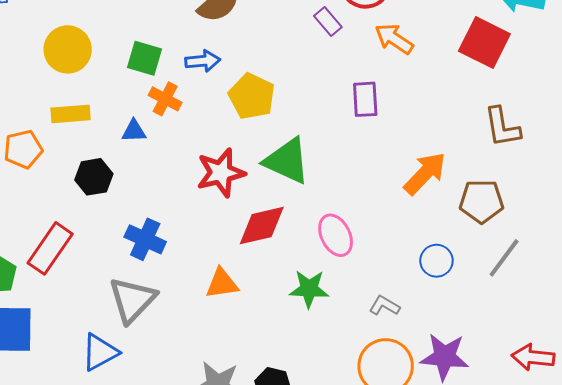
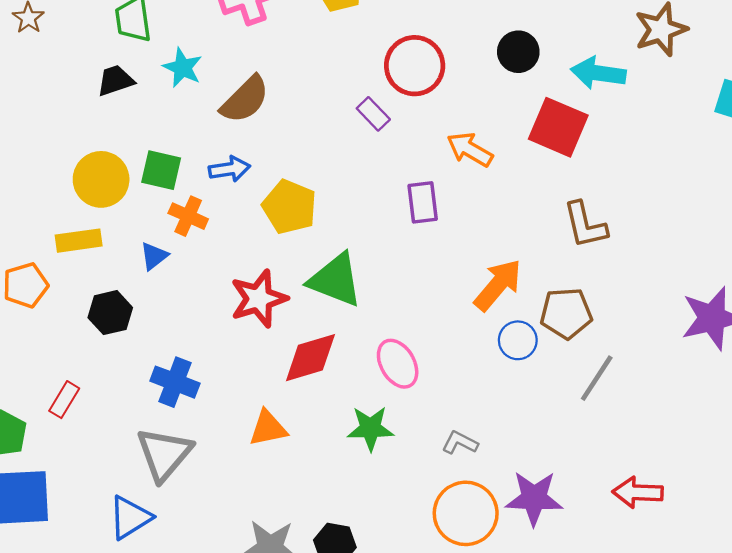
orange arrow: (394, 39) -> (470, 149), moved
yellow circle: (68, 49) -> (101, 179), moved
blue triangle: (134, 131) -> (154, 256), turned -32
red rectangle: (50, 248) -> (64, 400), size x0.6
blue circle: (436, 261) -> (518, 340), moved

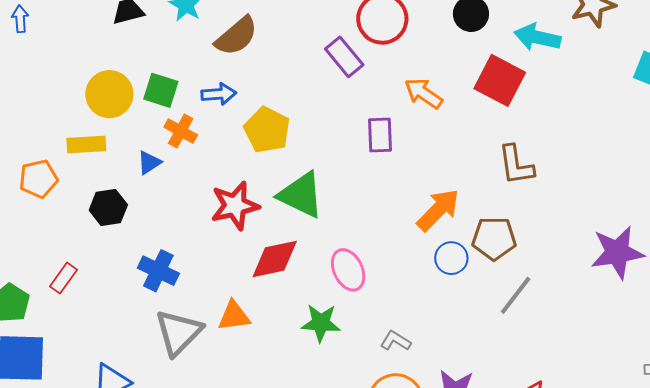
purple rectangle: (373, 114) -> (344, 57), size x1.4
gray triangle: (164, 454) -> (179, 332), moved

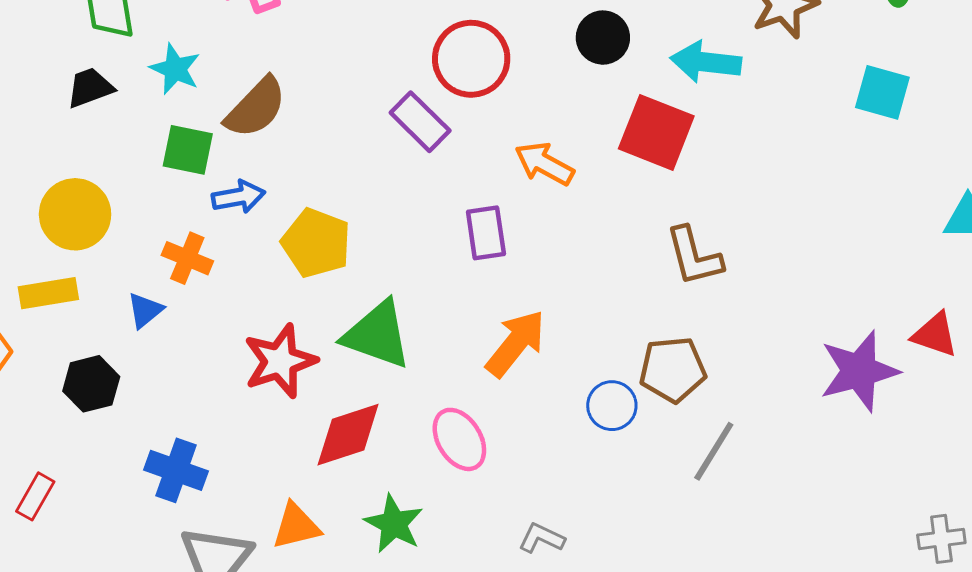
green square: (161, 90) -> (188, 150), moved
orange arrow: (438, 210) -> (516, 343), moved
green star: (321, 323) -> (394, 524), moved, turned 30

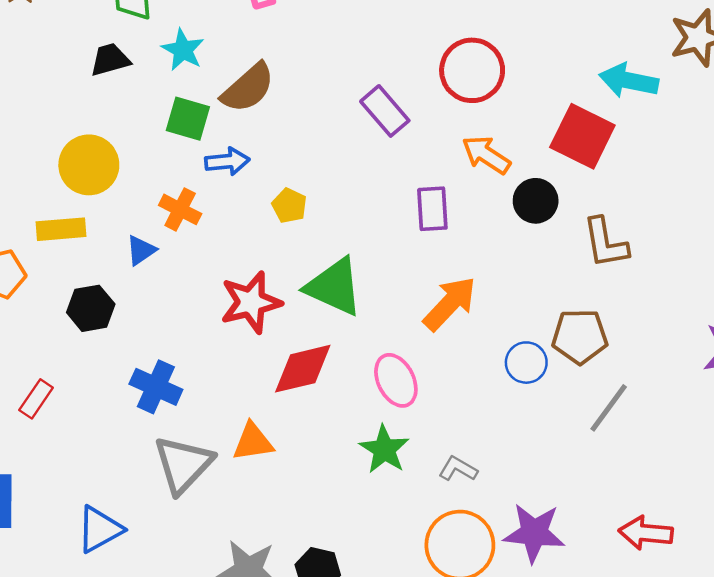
black circle: (603, 38) -> (536, 201), moved
red circle: (471, 59) -> (472, 70), moved
yellow pentagon: (316, 243) -> (289, 206), size x0.6
green star: (394, 524) -> (384, 449), moved

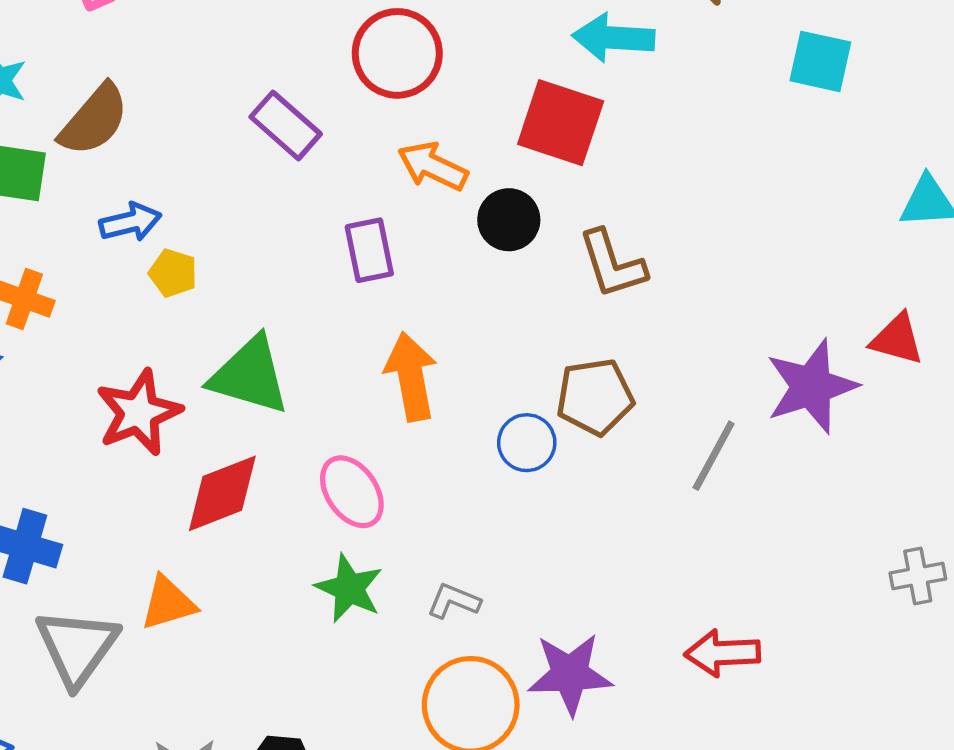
blue arrow: (227, 161) -> (130, 222), moved
orange arrow: (450, 304) -> (411, 377), turned -46
gray line: (609, 408) -> (714, 456), moved

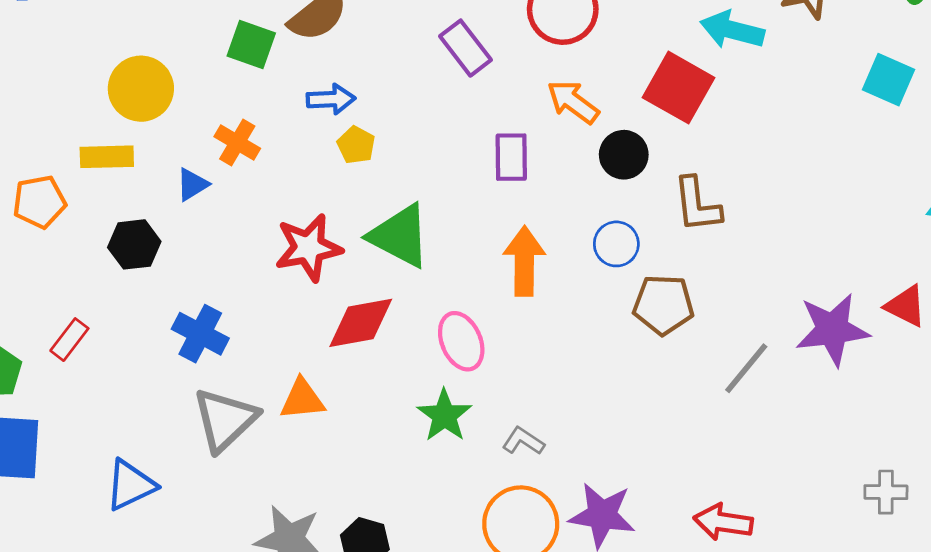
blue circle: (527, 443) -> (616, 244), moved

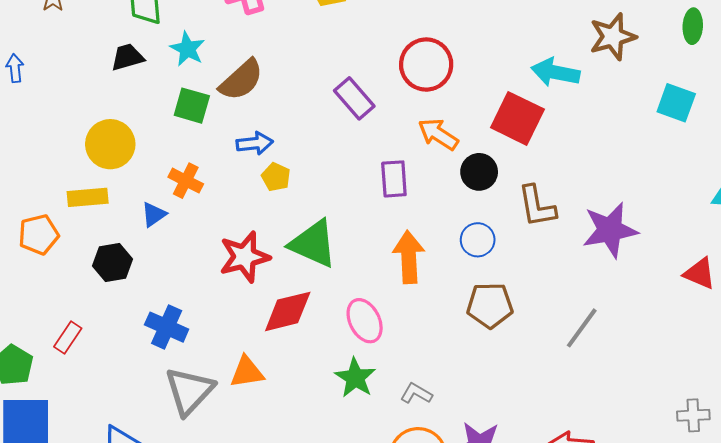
brown pentagon: (663, 305) -> (490, 305), moved
purple star: (832, 329) -> (610, 230), moved

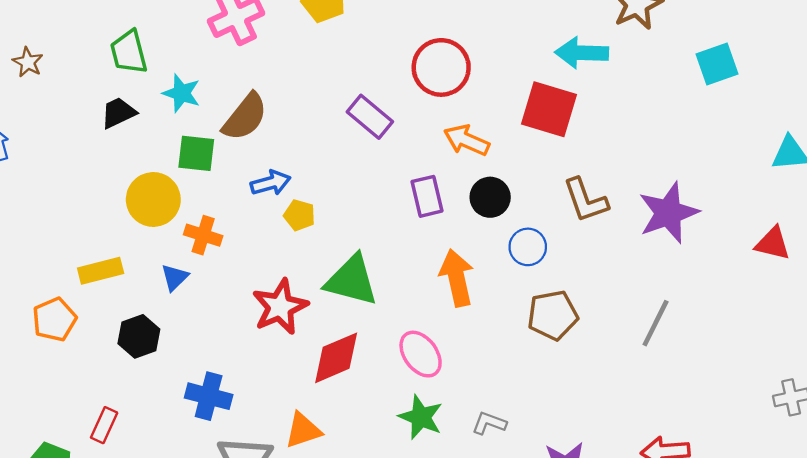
cyan square: (676, 103) -> (717, 64), turned -30
yellow circle: (110, 144) -> (153, 199), moved
black circle: (479, 172) -> (490, 197), moved

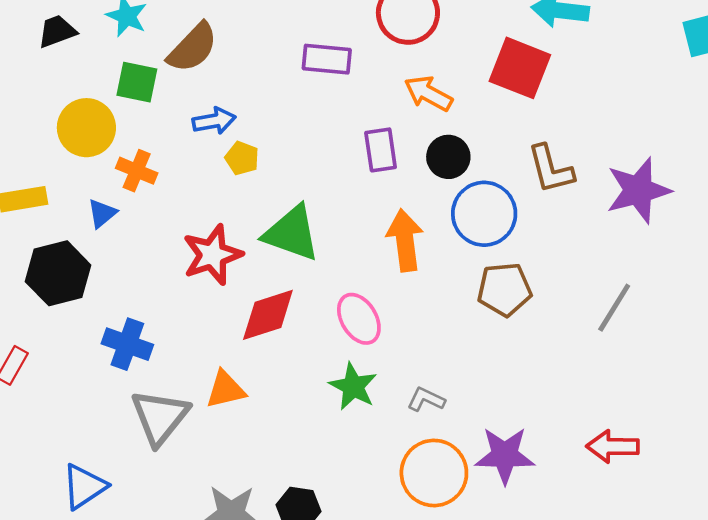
purple rectangle: (370, 117) -> (327, 59), turned -39
blue circle: (528, 247) -> (484, 214), size x1.6
black hexagon: (139, 336) -> (58, 273), size x1.4

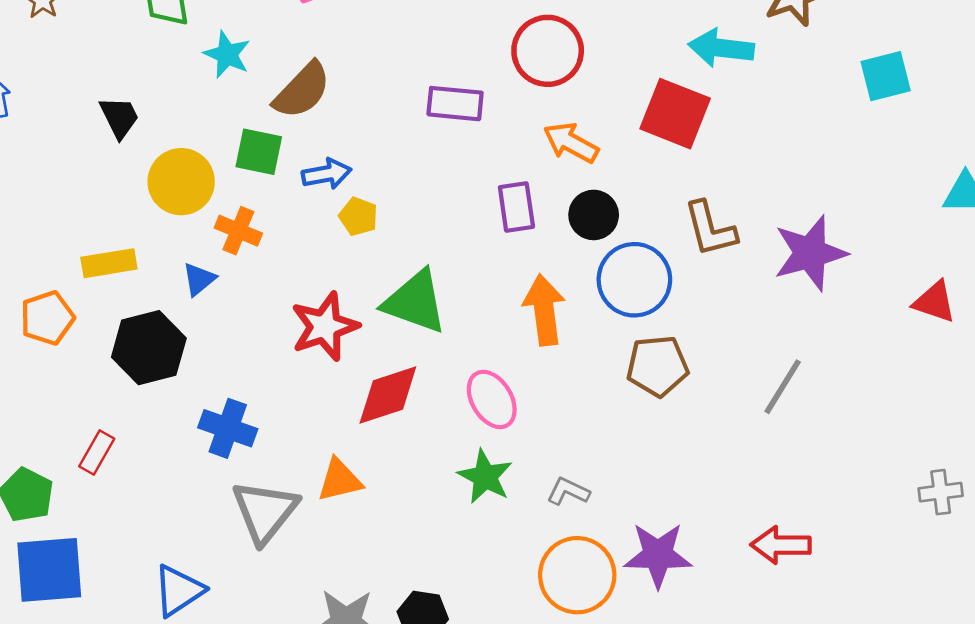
black trapezoid: (57, 31) -> (119, 117), moved, turned 84
green square: (137, 82) -> (259, 152), moved

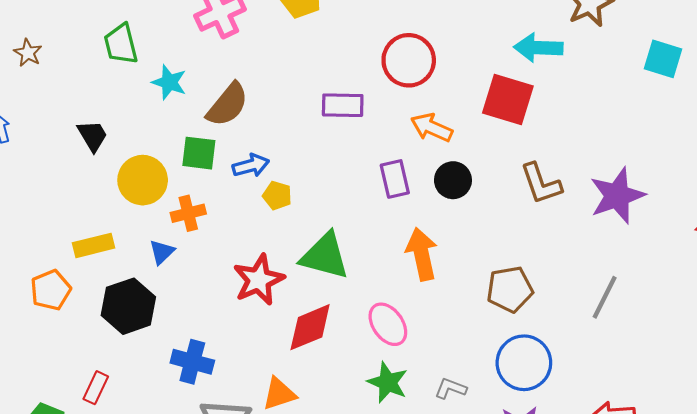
cyan square: (886, 76) -> (663, 59), turned 36
orange cross: (238, 231) -> (188, 213), turned -32
blue circle: (634, 280) -> (524, 363), moved

